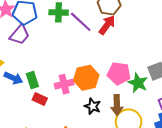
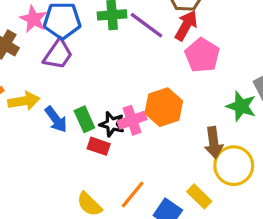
pink pentagon: (119, 73) -> (202, 55), moved, turned 30
blue arrow: (13, 78) -> (56, 119), turned 36
black star: (93, 106) -> (112, 124), moved

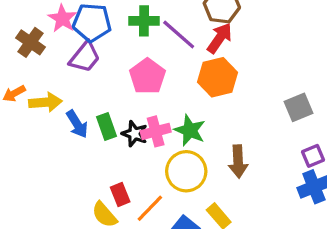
pink pentagon: (202, 55) -> (147, 76), moved
green star: (241, 106) -> (190, 130), moved
orange hexagon: (164, 107) -> (218, 77), moved
red rectangle: (99, 146) -> (120, 195), moved, turned 45
yellow circle: (234, 166) -> (186, 171), moved

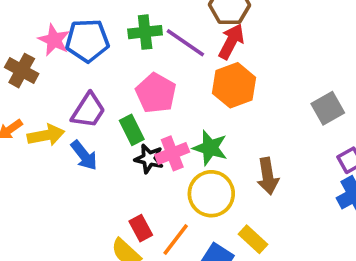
purple trapezoid: (85, 57) -> (88, 110), moved
green rectangle: (107, 126) -> (132, 130), moved

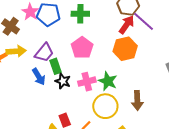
purple line: (185, 43) -> (143, 21), moved
green rectangle: (132, 130) -> (55, 66), moved
yellow arrow: (46, 135) -> (16, 51), moved
black star: (149, 159) -> (63, 81), moved

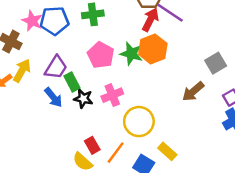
yellow arrow: (16, 51) -> (22, 71), turned -48
green star: (108, 81) -> (131, 54), moved
brown arrow: (137, 100) -> (193, 92), moved, turned 60

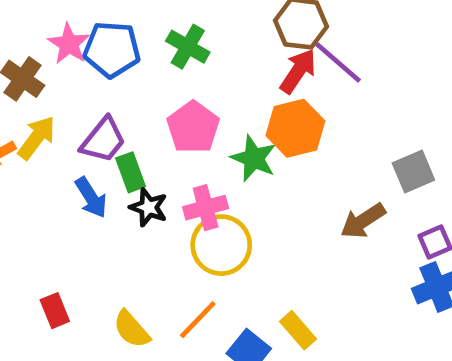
green cross: (93, 14) -> (188, 47), turned 30
green star: (131, 54) -> (254, 158), moved
yellow circle: (139, 122) -> (221, 245), moved
red rectangle: (92, 145) -> (55, 311), moved

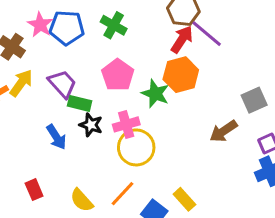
purple trapezoid: (103, 140) -> (62, 84), turned -80
green rectangle: (131, 172) -> (80, 103), turned -55
blue arrow: (91, 198) -> (56, 137), moved

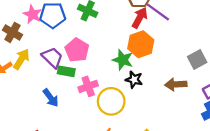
pink pentagon: (118, 75) -> (77, 50), moved
pink cross: (126, 124) -> (88, 86), moved
black star: (91, 125) -> (134, 80), moved
brown arrow: (223, 131) -> (176, 84), turned 35

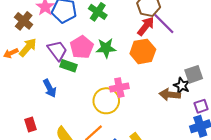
green star: (123, 60) -> (106, 48), moved, turned -30
black star: (134, 80) -> (182, 85), moved
pink cross: (88, 86) -> (119, 88), moved

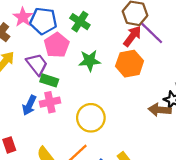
pink pentagon: (82, 47) -> (57, 45), moved
blue arrow: (50, 88) -> (29, 105), turned 54
pink cross: (119, 88) -> (50, 102), moved

